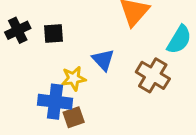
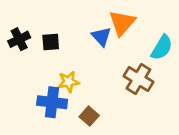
blue triangle: (103, 60) -> (101, 37), moved
brown square: (74, 117) -> (89, 116), moved, turned -30

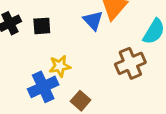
brown cross: (138, 79) -> (130, 63), turned 36
blue cross: (52, 102) -> (43, 87), turned -32

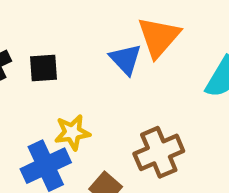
brown cross: (130, 63) -> (159, 152), moved

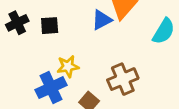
blue triangle: (126, 59) -> (102, 20), turned 45

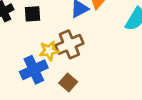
brown cross: (123, 79) -> (69, 44), moved

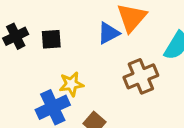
brown cross: (69, 44) -> (141, 76), moved

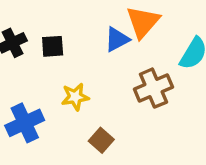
blue cross: (53, 107) -> (25, 123), moved

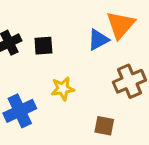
brown square: (101, 140) -> (104, 126), moved, turned -30

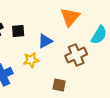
blue triangle: (98, 40) -> (45, 41), moved

